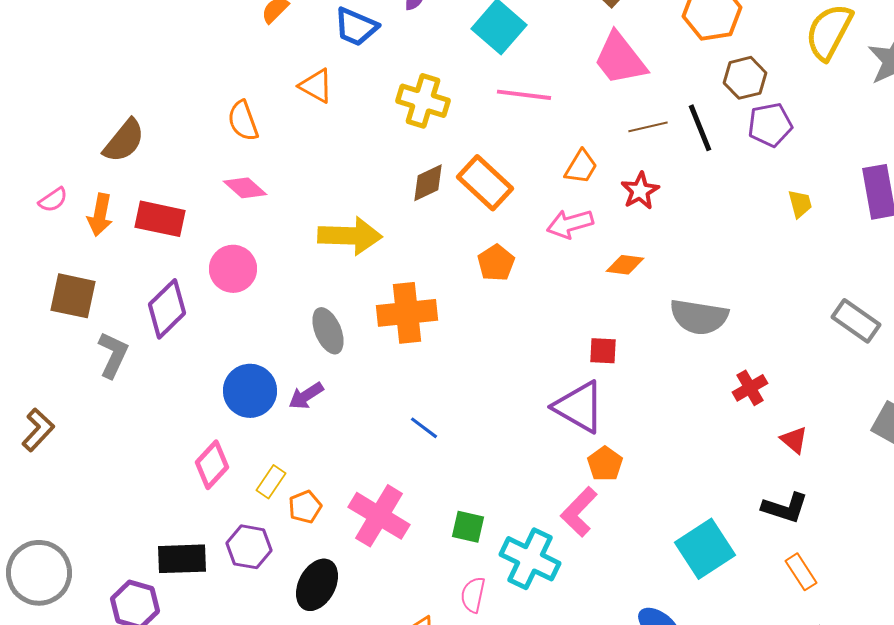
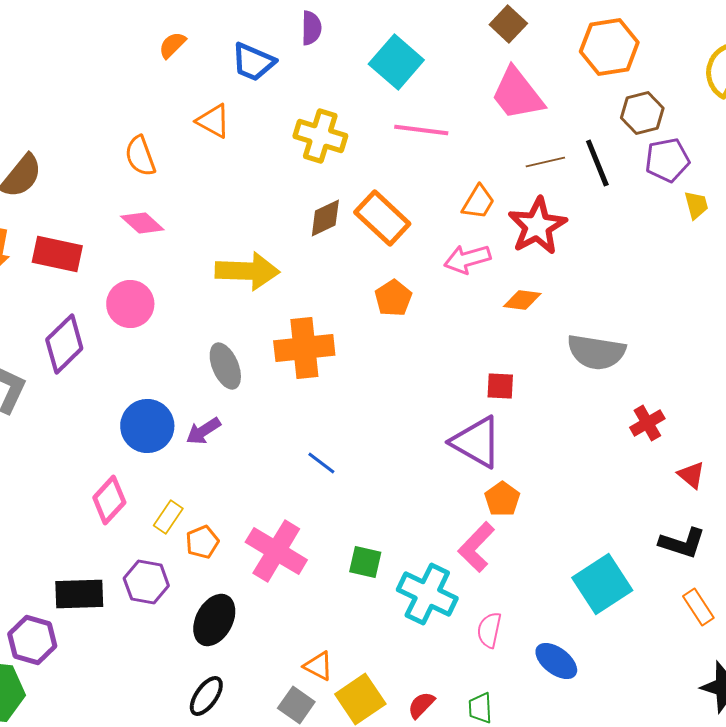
red star: (640, 191) -> (537, 226), size x1.5
yellow trapezoid: (800, 204) -> (696, 205), moved
pink semicircle: (473, 595) -> (489, 630), moved

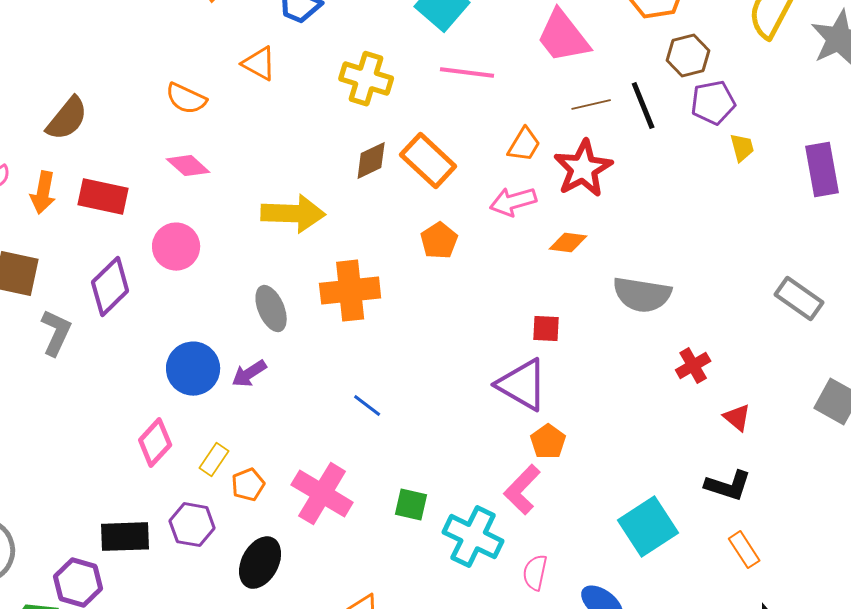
orange semicircle: (140, 156) -> (186, 99), turned -45

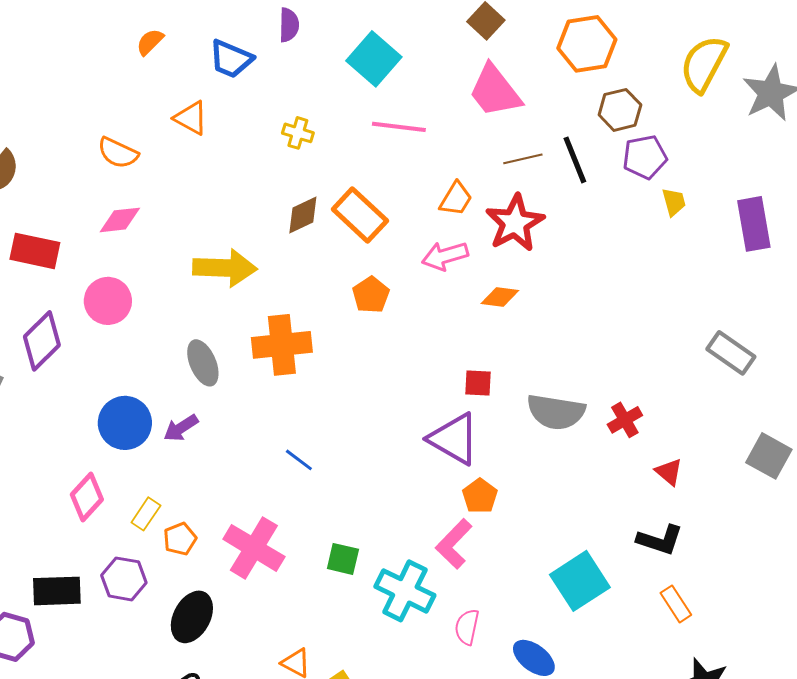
yellow cross: (366, 79) -> (298, 133), size x0.6
pink diamond: (188, 166) -> (120, 220), turned -48
gray semicircle: (642, 295) -> (556, 412), moved

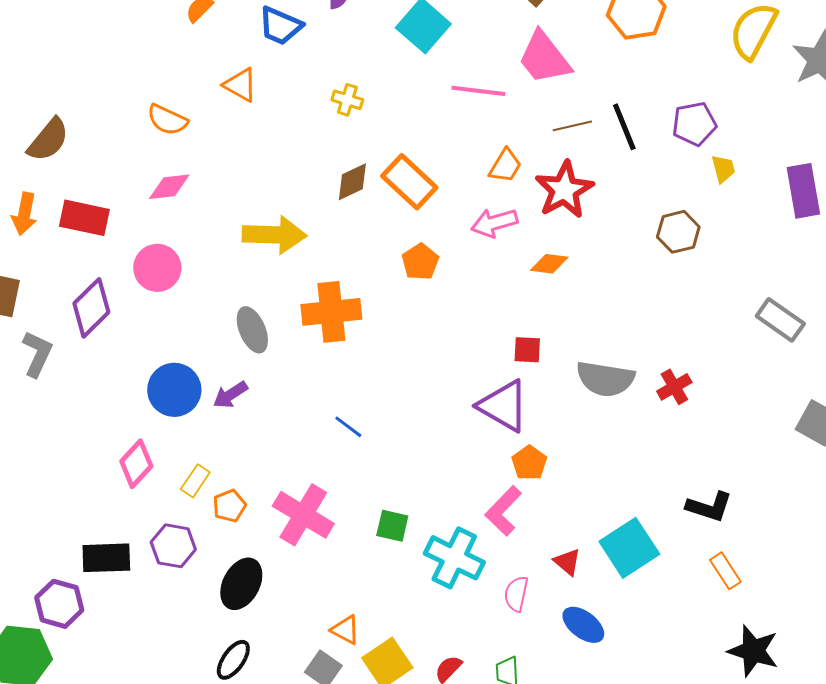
brown hexagon: (620, 110) -> (678, 232), moved
pink line: (399, 127) -> (478, 91), moved
red triangle: (669, 472) -> (567, 562), moved

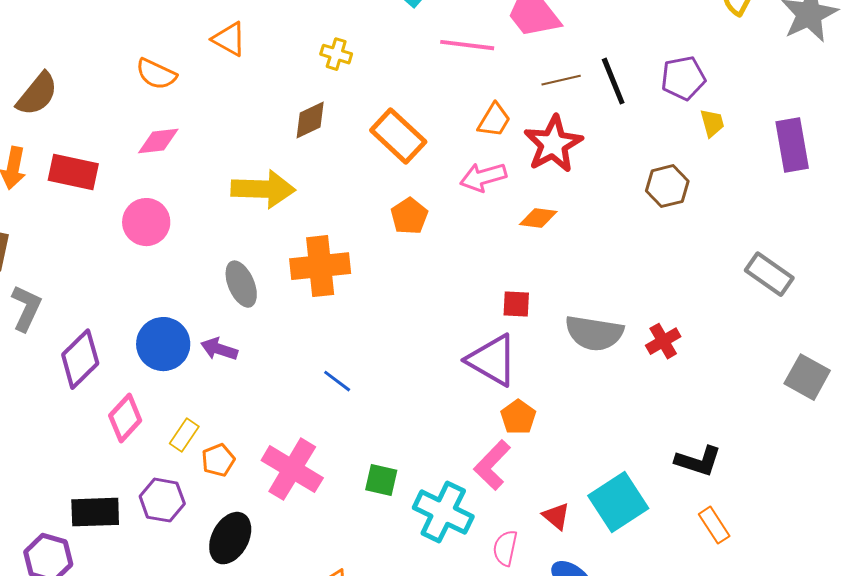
brown diamond: (352, 182) -> (310, 120), moved
purple diamond: (91, 308) -> (80, 359), moved
purple arrow: (230, 395) -> (219, 349), turned 51

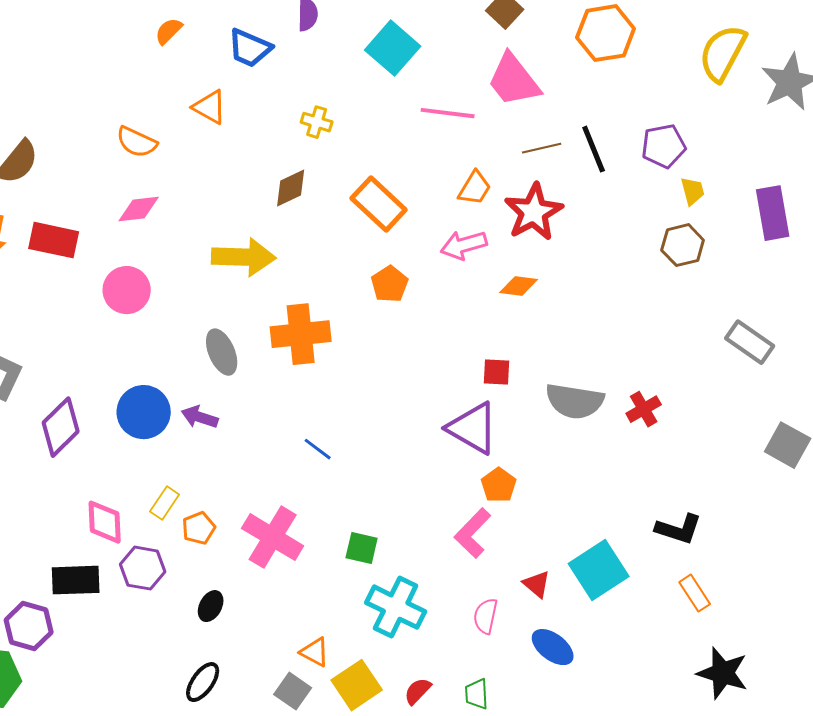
brown hexagon: (667, 186) -> (683, 245), moved
pink diamond: (125, 418) -> (105, 522), moved, turned -45
cyan cross: (443, 512) -> (396, 607), moved
black ellipse: (230, 538) -> (211, 606), size x0.6

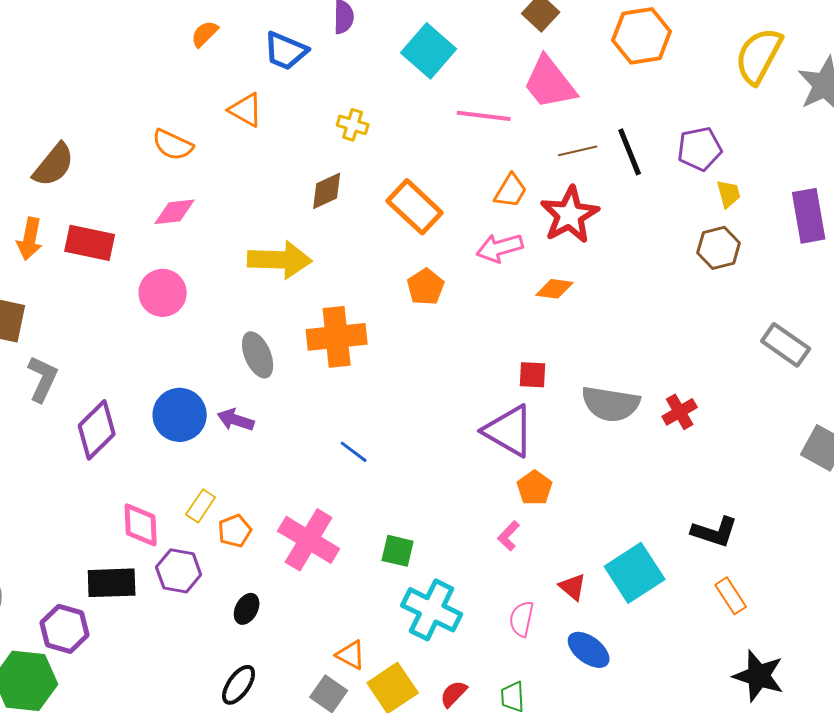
pink L-shape: (473, 533) -> (509, 536), size x0.6

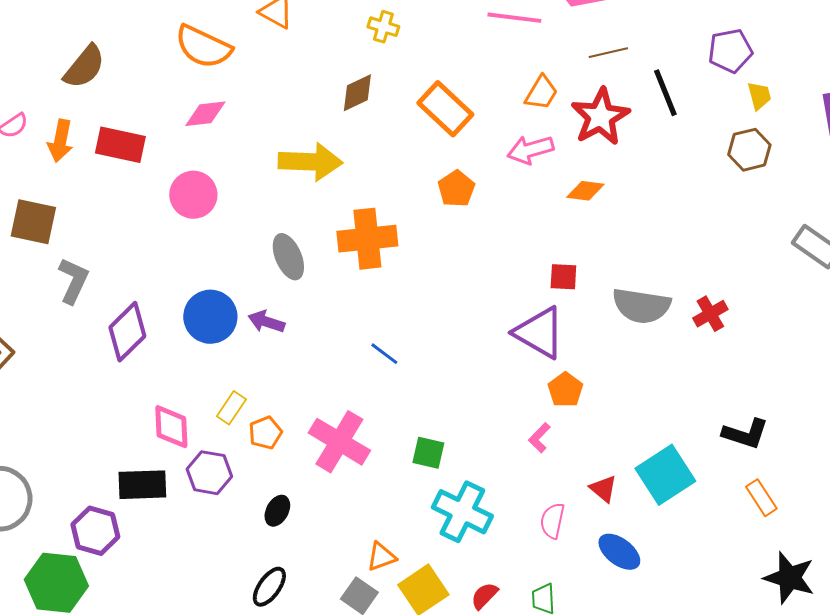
orange semicircle: (173, 145) -> (203, 47), size x1.4
black line: (630, 152) -> (665, 93), moved
orange triangle: (351, 655) -> (381, 557), turned -48

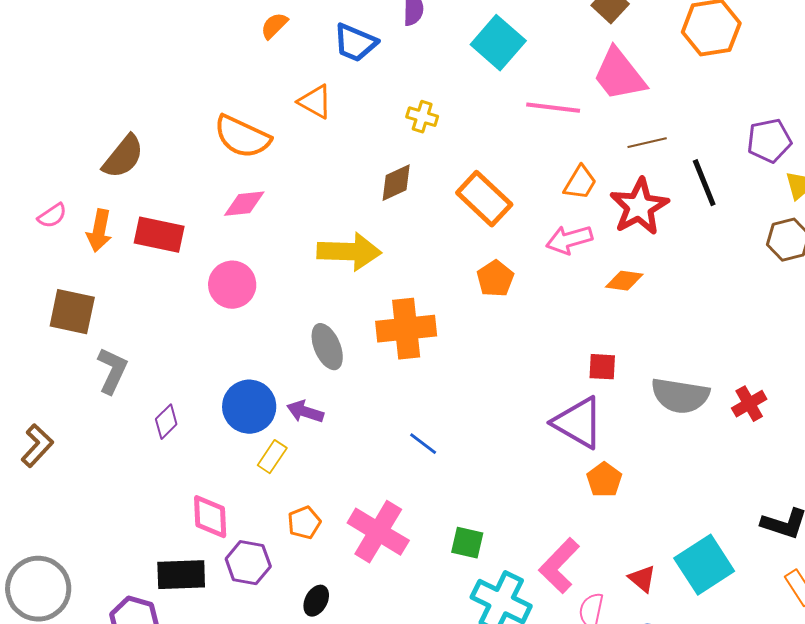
purple diamond: (127, 332) -> (166, 422), size x0.6
yellow rectangle: (231, 408) -> (272, 457), moved
pink L-shape: (539, 438) -> (559, 566), moved, size x1.8

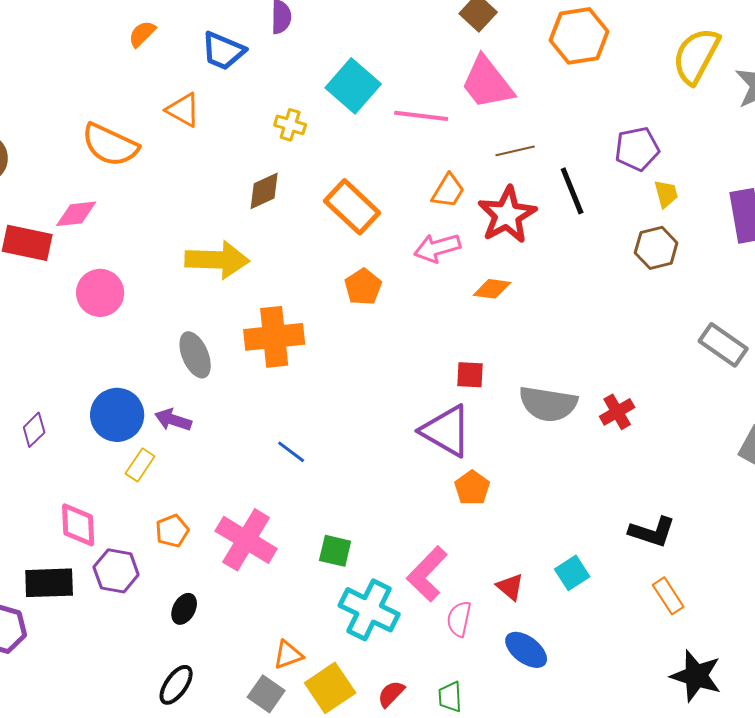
cyan square: (498, 43) -> (353, 86), moved
pink diamond: (244, 204) -> (76, 214), moved
cyan square: (704, 565) -> (572, 573), size x0.6

